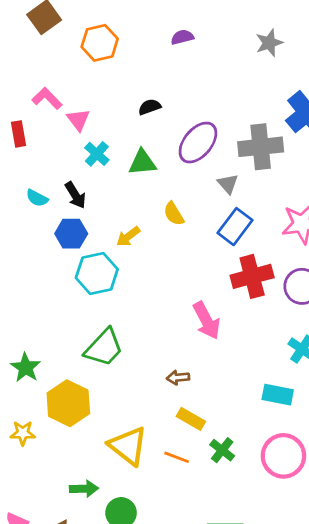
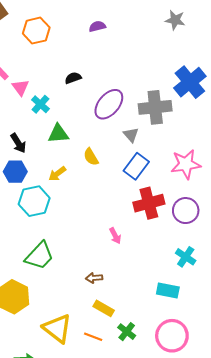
gray star: (269, 43) -> (175, 20), moved, turned 30
cyan cross: (97, 154) -> (40, 104), moved
green triangle: (142, 162) -> (58, 134), moved
pink arrow: (206, 321) -> (115, 236), size x0.6

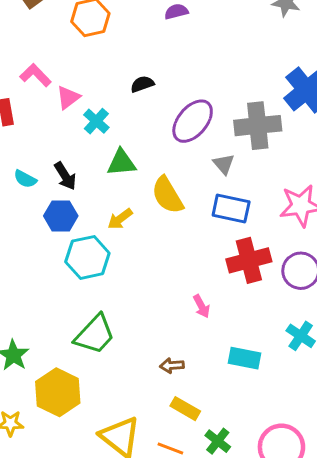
pink triangle: (20, 87) -> (68, 97), turned 30
yellow semicircle: (91, 157) -> (167, 195), size x1.5
blue rectangle: (136, 166) -> (231, 209), turned 65
cyan rectangle: (168, 290) -> (244, 358), moved

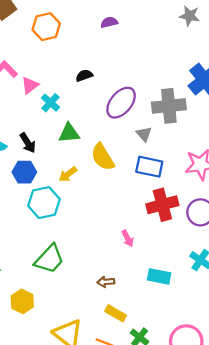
yellow hexagon: (58, 392) -> (22, 301), size x0.7

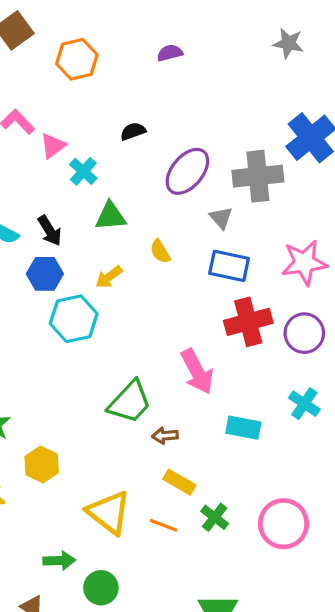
yellow semicircle: (103, 157) -> (160, 251), size x0.6
pink arrow: (128, 238) -> (197, 372), size x1.8
green trapezoid: (49, 259) -> (130, 402), moved

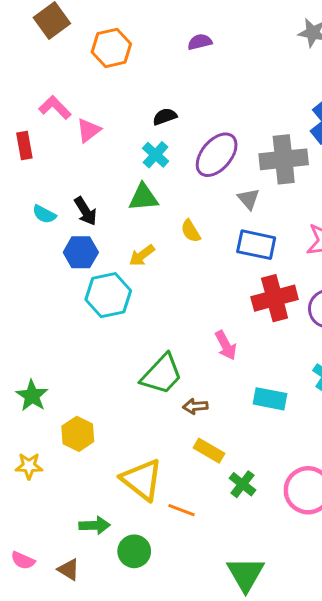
cyan cross: (83, 171) -> (156, 155), moved
pink arrow: (197, 372) -> (226, 345), size x0.7
orange line: (163, 525) -> (181, 510), moved

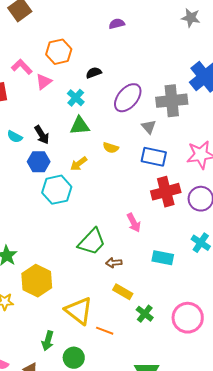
orange hexagon: (111, 48) -> (59, 52), moved
cyan cross: (156, 155) -> (76, 98), moved
yellow semicircle: (191, 231) -> (111, 148), turned -42
yellow hexagon: (78, 434) -> (37, 281), size x1.4
green arrow: (95, 525) -> (48, 341), turned 108

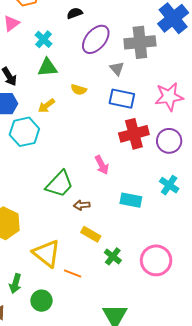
black semicircle: (94, 73) -> (75, 13), moved

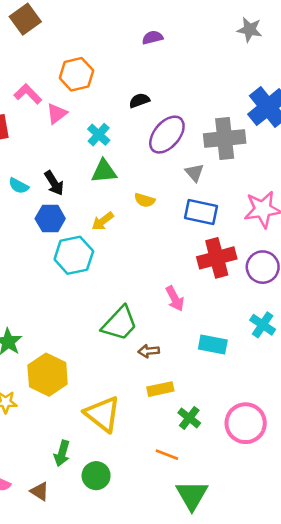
yellow rectangle: (91, 234) -> (160, 389), turned -42
orange line: (73, 273) -> (167, 455), moved

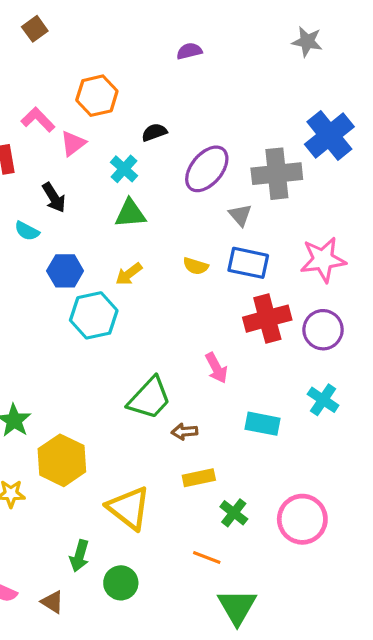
brown square: (25, 19) -> (35, 29), size x0.7
black semicircle: (139, 100) -> (154, 132), moved
black arrow: (54, 183) -> (54, 198), moved
yellow semicircle: (145, 200) -> (196, 266), moved

